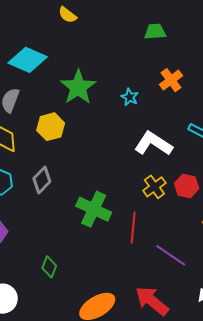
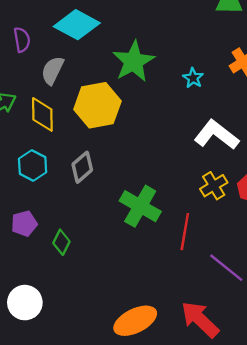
yellow hexagon: (51, 127) -> (97, 105), size x1.4
green diamond: (49, 267) -> (61, 242), moved

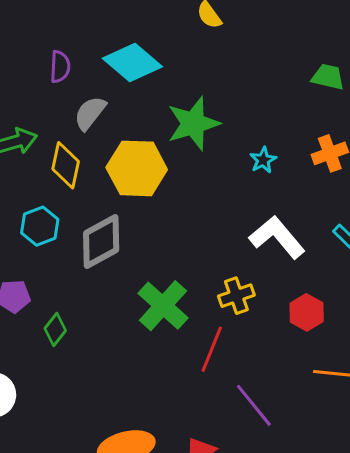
gray diamond: (82, 167) -> (101, 241), size x1.4
yellow cross: (214, 186) -> (236, 296), moved

